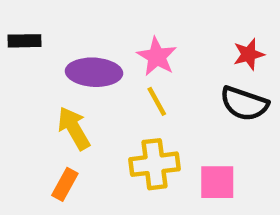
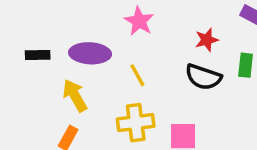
black rectangle: (24, 41) -> (38, 55), moved
pink star: (157, 57) -> (139, 21), moved

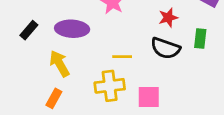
black rectangle: (38, 55) -> (29, 30), turned -48
yellow line: (137, 75) -> (122, 57), moved, turned -60

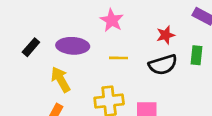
black semicircle: (165, 48) -> (163, 65), turned -36
yellow line: (122, 57) -> (118, 58), moved

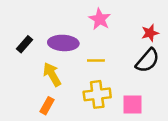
yellow line: (118, 58) -> (96, 61), moved
black semicircle: (163, 65) -> (147, 61), turned -32

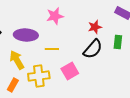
pink star: (100, 19) -> (55, 16), turned 30
yellow cross: (97, 94) -> (39, 76), moved
pink square: (132, 104) -> (70, 71), moved, turned -30

